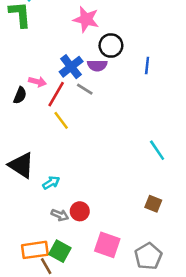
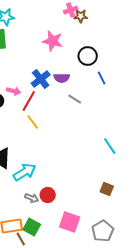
black circle: (111, 46) -> (88, 56), moved
blue line: (147, 65) -> (102, 78), turned -32
gray line: (85, 89) -> (75, 99), moved
cyan arrow: (51, 183) -> (25, 172), size x1.6

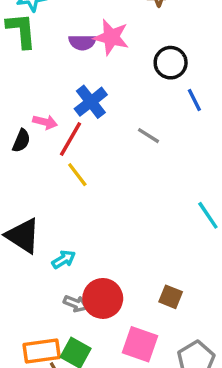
purple semicircle: (62, 78) -> (82, 42), moved
cyan arrow: (25, 172) -> (64, 259), size x0.6
brown square: (107, 189) -> (171, 297), moved
red circle: (48, 195) -> (103, 298), size x1.5

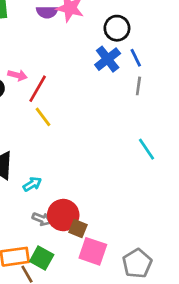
blue cross: (91, 102) -> (108, 59), moved
gray line: (149, 136) -> (138, 86), moved, turned 66
brown square: (171, 297) -> (78, 228), moved

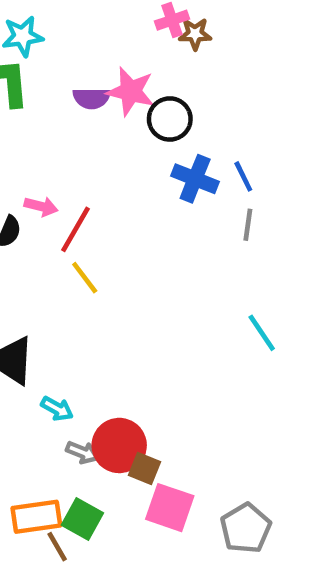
black circle: (117, 28) -> (170, 119), moved
blue cross: (108, 59) -> (195, 179), turned -30
cyan arrow: (32, 184) -> (57, 409), moved, turned 60

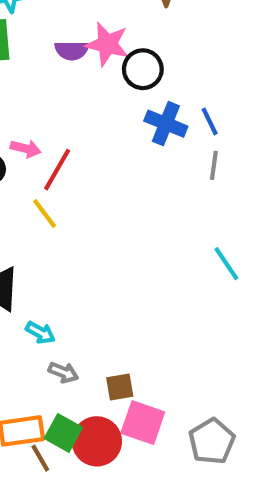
yellow line: (85, 278) -> (45, 213), moved
red circle: (119, 445) -> (97, 441), moved
brown square: (144, 468) -> (120, 387), turned -32

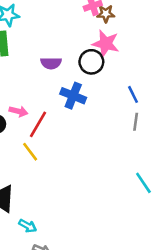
pink star: (107, 44) -> (106, 44), moved
purple semicircle: (72, 50) -> (51, 63), moved
blue cross: (166, 124) -> (73, 96), moved

